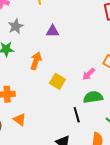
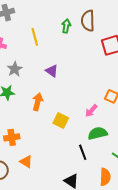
purple triangle: (53, 31) -> (52, 71), turned 40

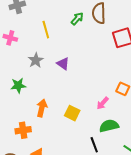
green arrow: (66, 26) -> (77, 19), turned 32
gray star: (15, 69) -> (36, 60), moved
orange arrow: (38, 102) -> (42, 108), moved

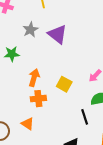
purple triangle: (63, 64) -> (57, 34), size x1.5
orange cross: (23, 130) -> (38, 99), moved

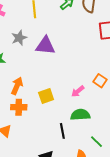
purple triangle: (57, 34) -> (45, 46), turned -40
yellow square: (64, 84) -> (46, 96), turned 35

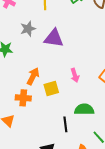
orange arrow: (17, 86) -> (33, 76), moved
pink arrow: (78, 91) -> (75, 75), moved, turned -72

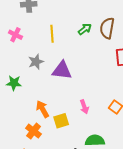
orange arrow: (33, 76) -> (43, 109), turned -54
orange cross: (23, 98) -> (34, 131), turned 35

